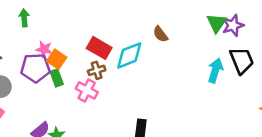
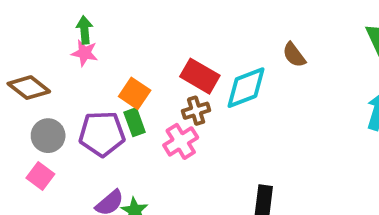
pink star: (44, 49) -> (85, 53), moved
purple pentagon: (35, 68) -> (102, 134), moved
pink cross: (87, 90) -> (181, 141), turned 30

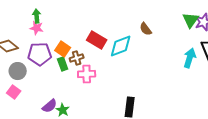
brown cross: (196, 111) -> (77, 58), moved
purple pentagon: (102, 134) -> (40, 54), moved
pink cross: (181, 141) -> (87, 74), turned 30

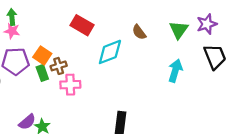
green triangle: (191, 20) -> (179, 30), moved
red rectangle: (97, 40) -> (82, 25), moved
cyan arrow: (190, 58) -> (175, 71), moved

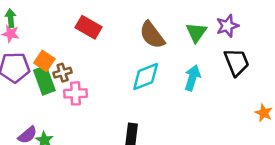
brown semicircle: (139, 32) -> (152, 35), size x1.6
cyan diamond: (110, 52) -> (146, 77), moved
green rectangle: (42, 73) -> (44, 80), size x1.5

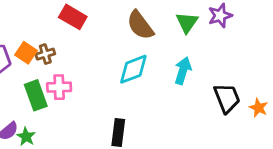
black trapezoid: (236, 62) -> (227, 98), moved
brown cross: (63, 73) -> (45, 54), moved
green rectangle: (44, 80) -> (36, 95), moved

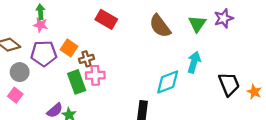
brown cross: (45, 54) -> (87, 59), moved
cyan diamond: (133, 69) -> (168, 82), moved

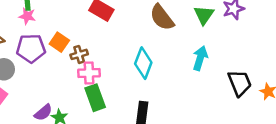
green rectangle: (77, 82) -> (95, 98), moved
cyan diamond: (168, 82) -> (143, 63), moved, turned -48

